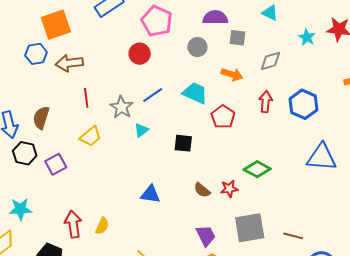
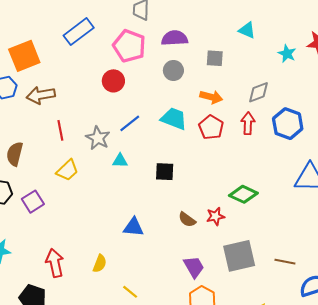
purple semicircle: (215, 18) -> (175, 38), moved
gray diamond: (270, 61) -> (258, 92), moved
red pentagon: (223, 117) -> (211, 127), moved
cyan triangle: (141, 130) -> (120, 161), turned 42
yellow semicircle: (102, 226) -> (100, 264), moved

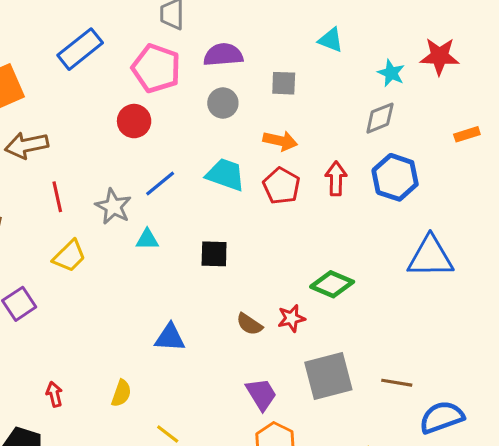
gray diamond: (258, 92) -> (380, 118), moved
red arrow: (55, 263) -> (54, 394), size x0.6

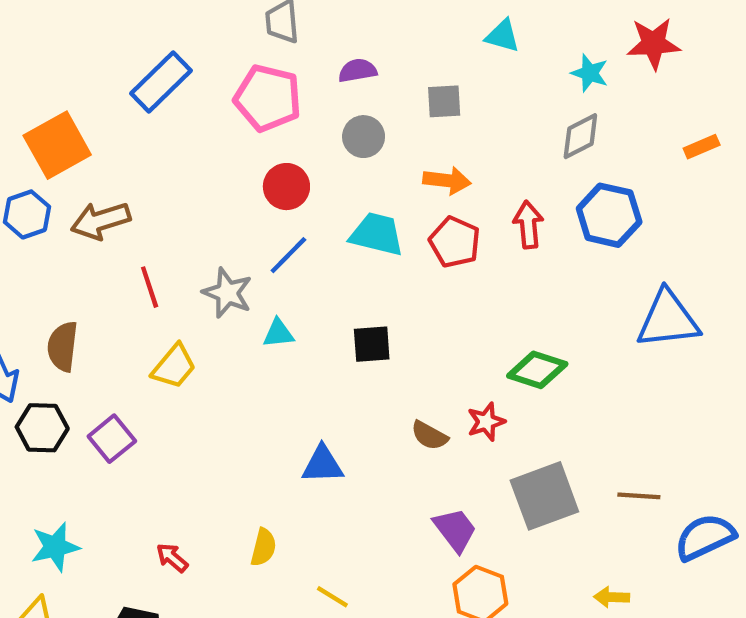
purple semicircle: (223, 55) -> (358, 71), size x0.7
red circle: (134, 121) -> (286, 187), moved
red arrow: (54, 394) -> (172, 558), turned -30

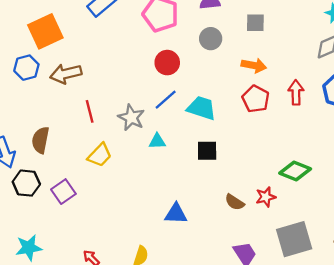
cyan trapezoid: (377, 234) -> (202, 108), moved

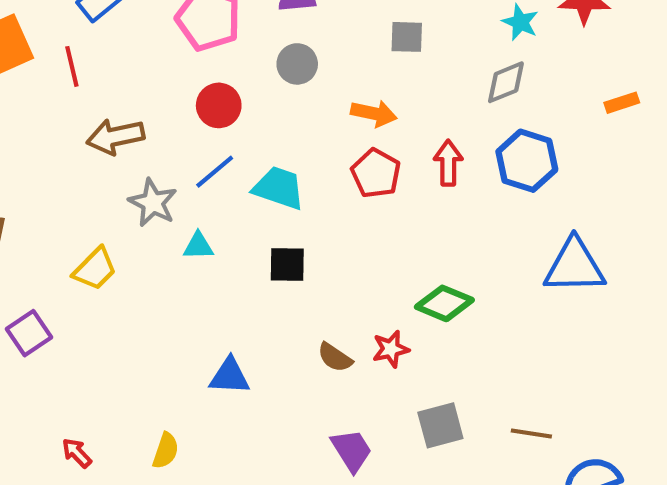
gray square: (255, 23) -> (407, 37), moved
brown arrow: (66, 74) -> (115, 137), moved
red line: (90, 111) -> (72, 66), moved
gray square: (294, 239) -> (440, 425), size x0.7

